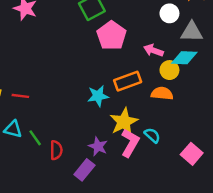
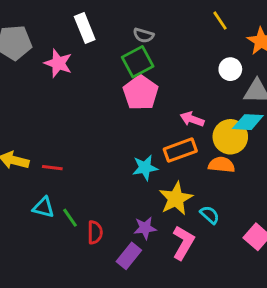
pink pentagon: (112, 36) -> (141, 93), moved
pink arrow: (153, 50) -> (192, 119), moved
yellow circle: (169, 70) -> (230, 137), size x1.5
pink L-shape: (130, 143) -> (183, 243), moved
purple star: (98, 146) -> (145, 228), turned -30

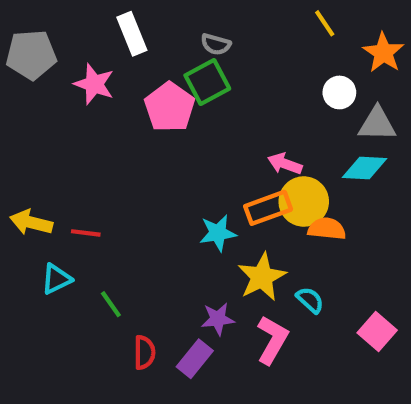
pink pentagon: (141, 93) -> (170, 107), moved
yellow circle: (230, 137) -> (304, 201), moved
cyan triangle: (44, 207) -> (56, 279), moved, turned -40
red semicircle: (95, 232) -> (144, 352), moved

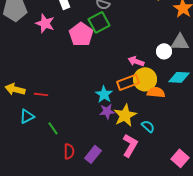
white circle: (339, 92) -> (164, 51), moved
cyan diamond: (365, 168) -> (179, 77), moved
cyan star: (218, 233) -> (104, 94), turned -30
purple star: (218, 319) -> (107, 111), moved
pink square: (377, 331) -> (180, 158), moved

